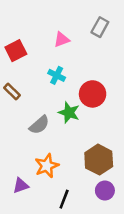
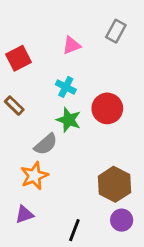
green star: (69, 113) -> (69, 120), moved
orange star: (47, 166) -> (34, 176), moved

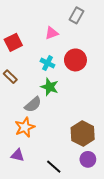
gray rectangle: (116, 31) -> (76, 15), moved
red circle: (107, 108) -> (75, 60), moved
purple triangle: (24, 214) -> (17, 155), turned 32
black line: (74, 230) -> (54, 167), turned -70

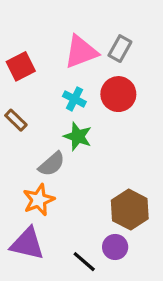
gray rectangle: (76, 15) -> (120, 49), moved
pink triangle: (52, 33) -> (81, 52), size x1.6
purple triangle: (17, 155) -> (27, 244), size x1.6
purple circle: (88, 159) -> (115, 247), moved

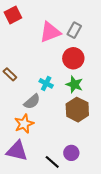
red square: (21, 66) -> (13, 15), moved
cyan cross: (74, 99) -> (46, 83), moved
green star: (78, 136) -> (74, 84), moved
brown hexagon: (130, 210) -> (77, 110), moved

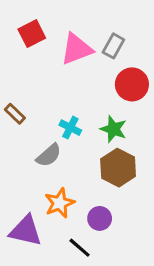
red square: (13, 15) -> (32, 34), moved
red circle: (73, 58) -> (132, 84), moved
orange star: (24, 124) -> (60, 203), moved
purple circle: (71, 153) -> (100, 218), moved

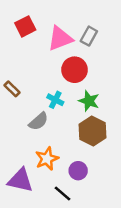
red circle: (132, 84) -> (75, 70), moved

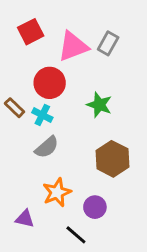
red circle: (75, 70) -> (50, 83), moved
cyan cross: (55, 100) -> (42, 115), moved
green star: (89, 101) -> (99, 105), moved
purple triangle: (20, 180) -> (25, 219), size x0.6

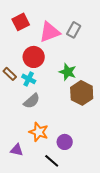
brown hexagon: (112, 159) -> (82, 93), moved
orange star: (57, 192) -> (39, 132), turned -30

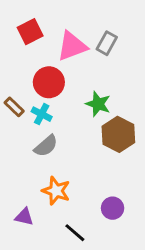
purple circle: (65, 142) -> (113, 208), moved

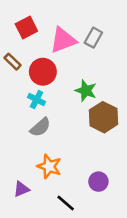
brown rectangle: (14, 107) -> (13, 62), moved
purple triangle: (24, 217) -> (21, 189), turned -36

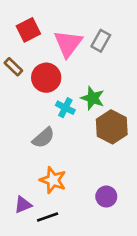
pink triangle: (63, 40) -> (68, 44), turned -32
cyan cross: (37, 99) -> (65, 108), moved
black line: (66, 203) -> (48, 217), moved, turned -60

